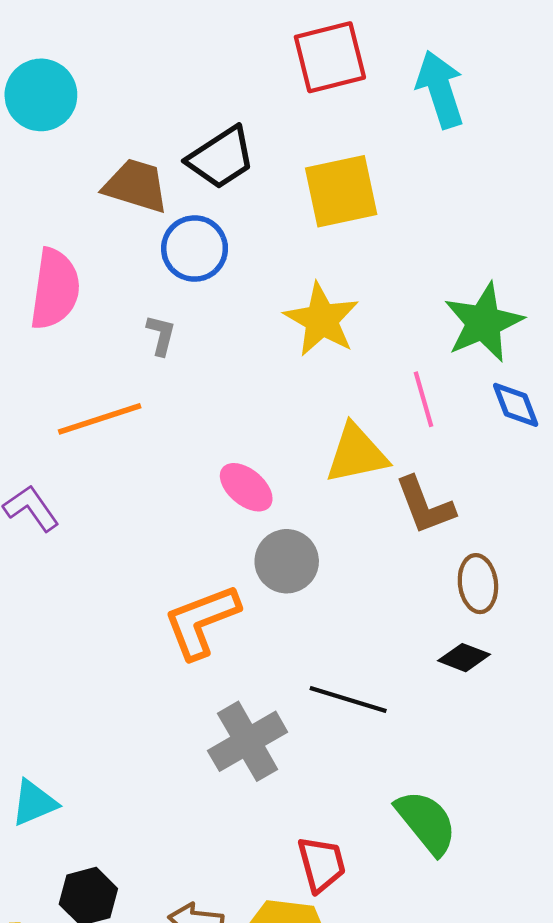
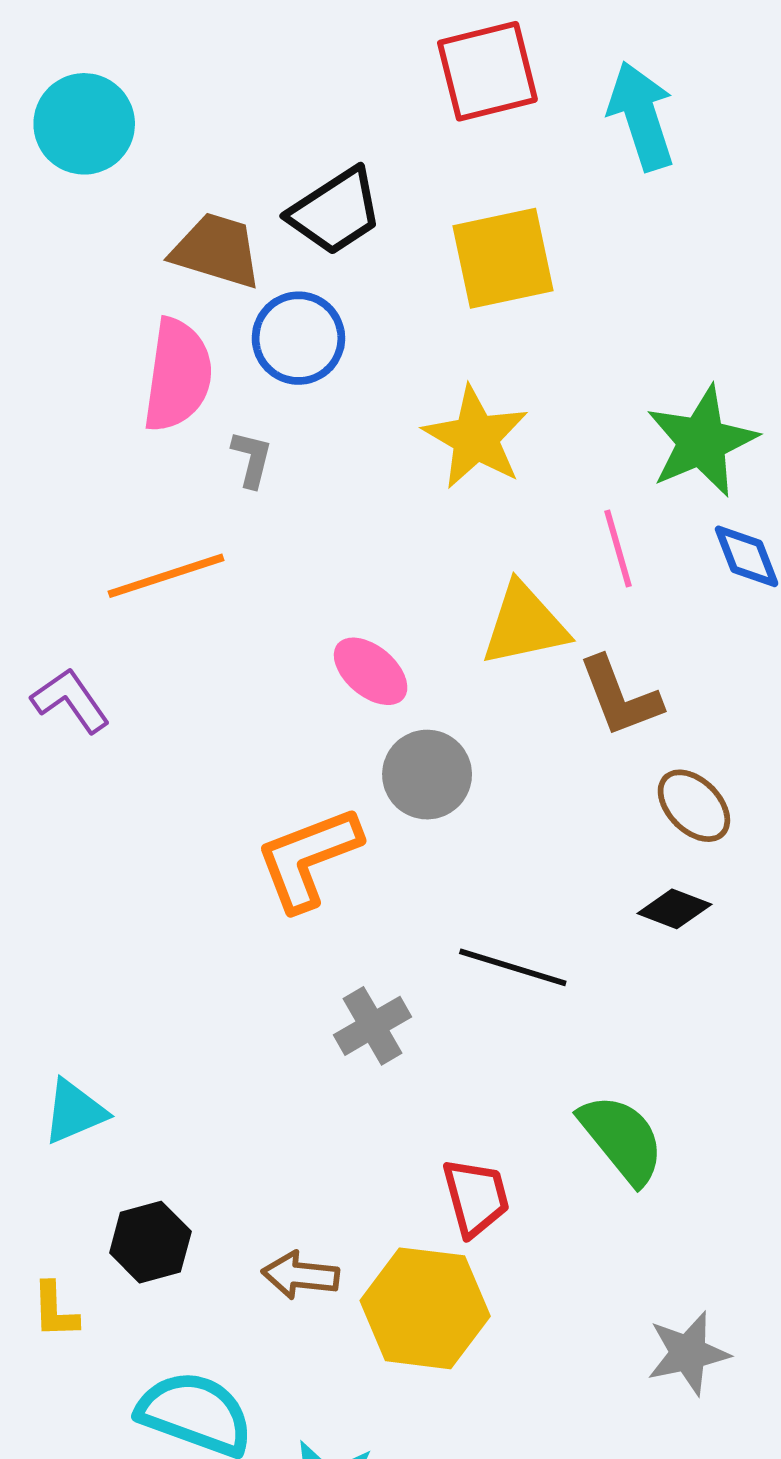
pink semicircle: (55, 289) -> (178, 375), moved
brown ellipse: (478, 584) -> (694, 806), turned -38
gray cross: (248, 741) -> (372, 1026), size x0.7

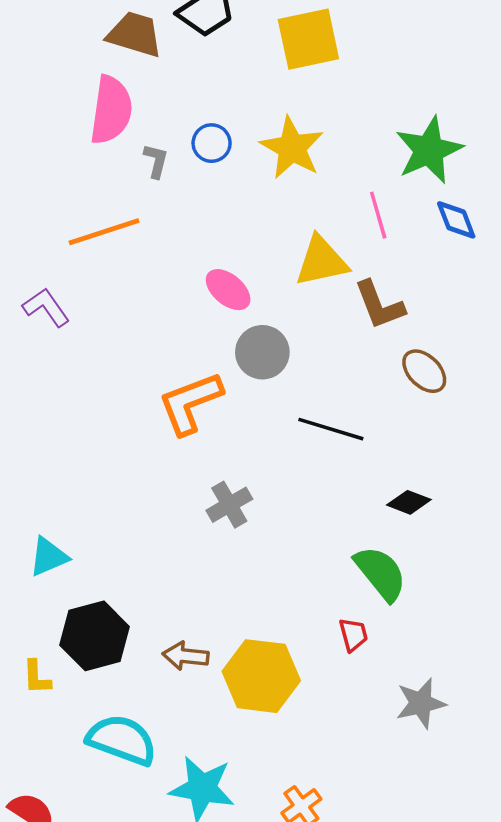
blue circle: (298, 338) -> (212, 143), moved, size x0.7
black diamond: (674, 909) -> (409, 502), moved
black line: (513, 967) -> (331, 429), moved
red trapezoid: (476, 1197) -> (353, 635), moved, size x0.7
black hexagon: (150, 1242) -> (95, 636), size x1.4

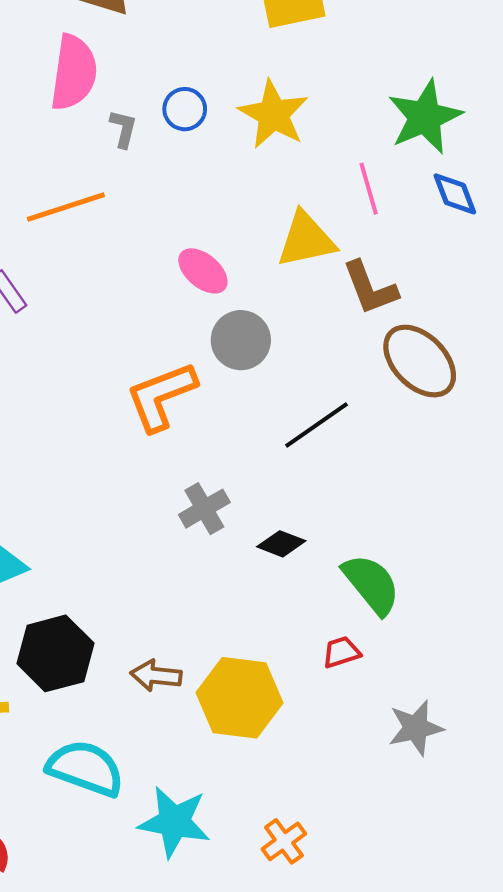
brown ellipse: (424, 371) -> (420, 361), size x1.5
black line: (331, 429) -> (317, 425), turned -52
black diamond: (409, 502) -> (281, 544), moved
red trapezoid: (353, 635) -> (341, 652), turned -93

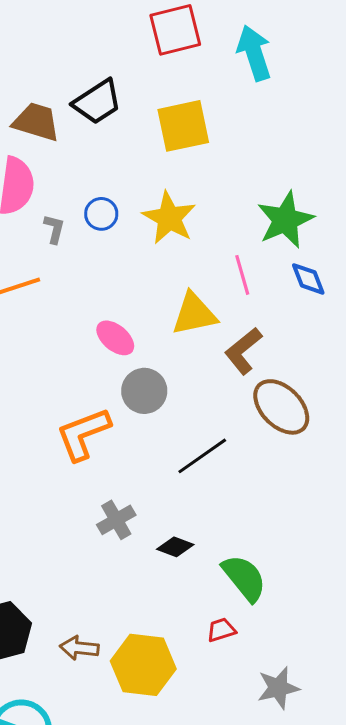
brown L-shape: (370, 288) -> (243, 351), turned 72

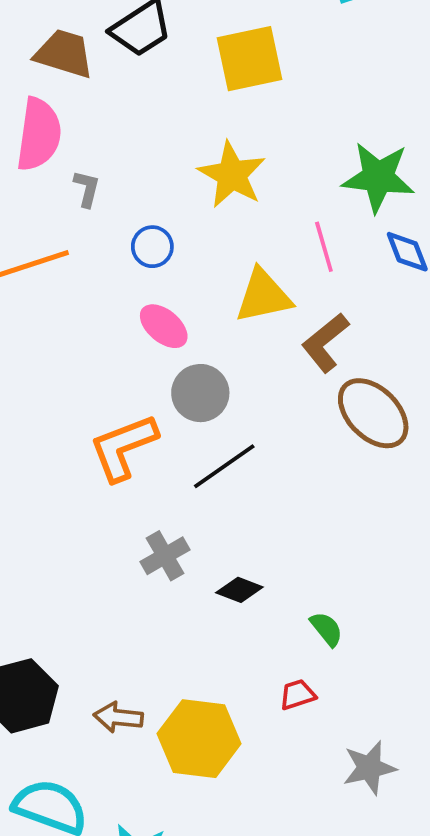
blue circle: (101, 214) -> (152, 247), moved
green star: (285, 220) -> (378, 177), turned 30
black line: (202, 456) -> (224, 466), moved
green semicircle: (244, 578) -> (326, 629), size x0.6

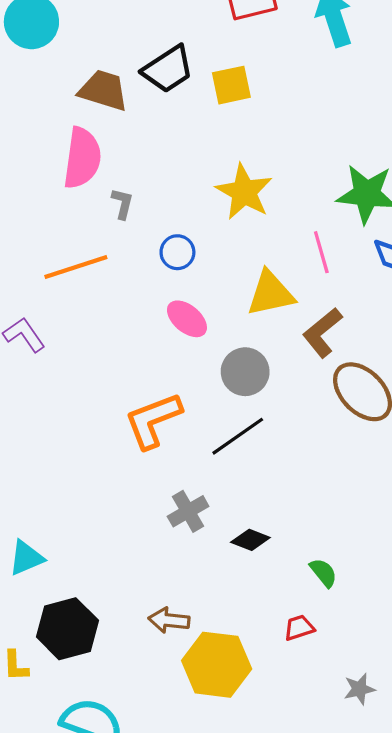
yellow square: (250, 59) -> (231, 85), moved, size x0.7
gray circle: (200, 393) -> (245, 372), moved
brown arrow: (118, 717) -> (169, 620), moved
gray star: (369, 768) -> (359, 689), size x0.7

